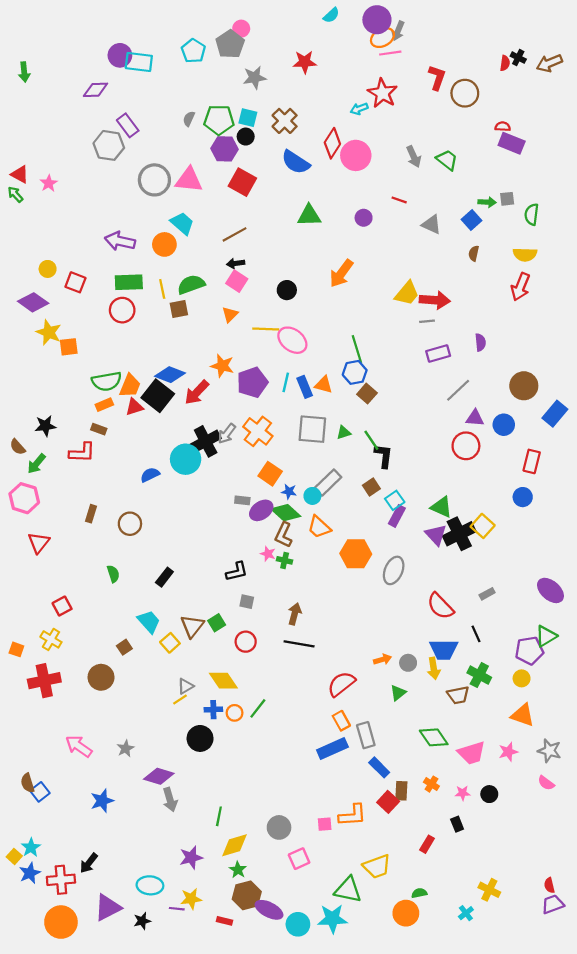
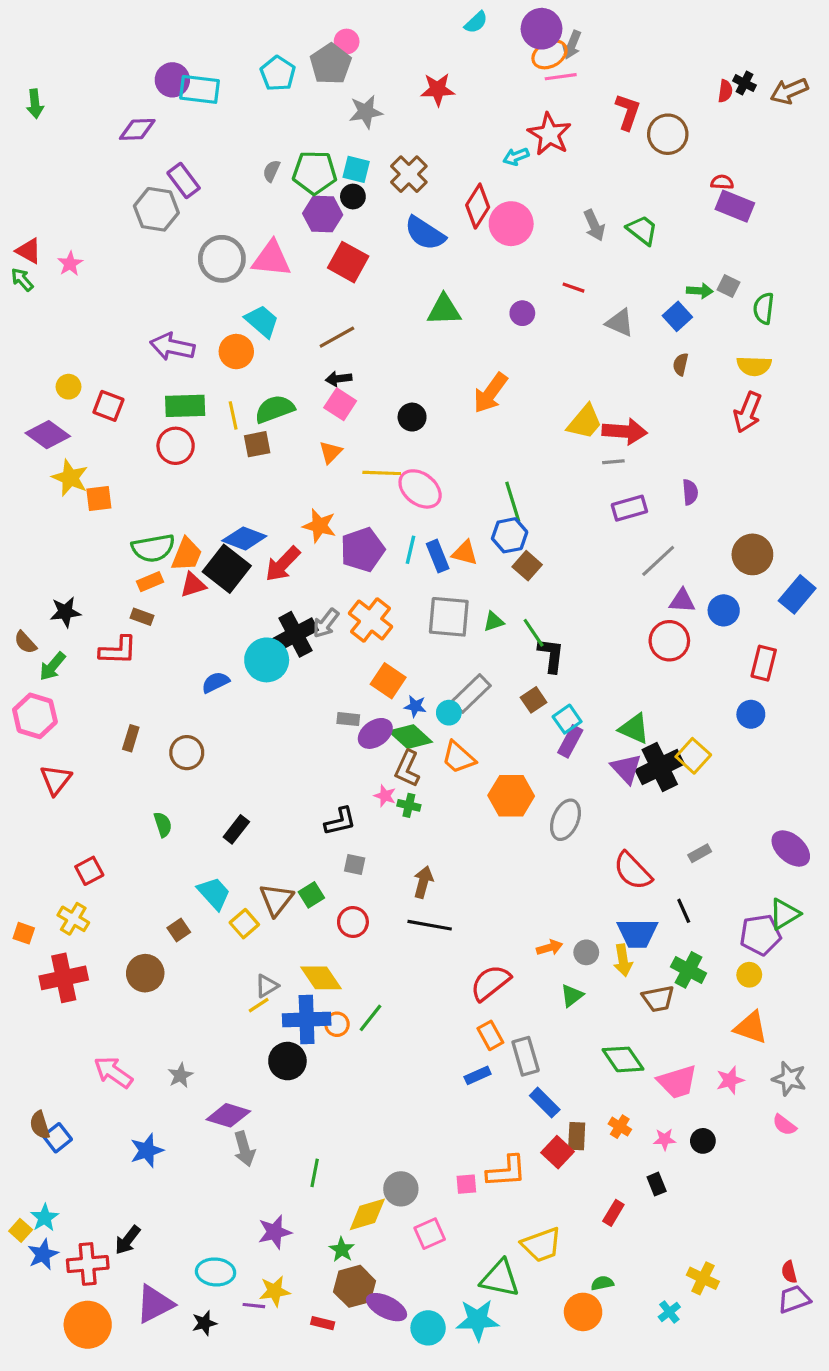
gray square: (507, 199) -> (728, 286), turned 32
blue cross: (213, 710) -> (307, 1019), size x1.8
blue rectangle: (332, 748) -> (478, 1075), size x0.6
yellow diamond: (235, 845) -> (367, 1214), moved

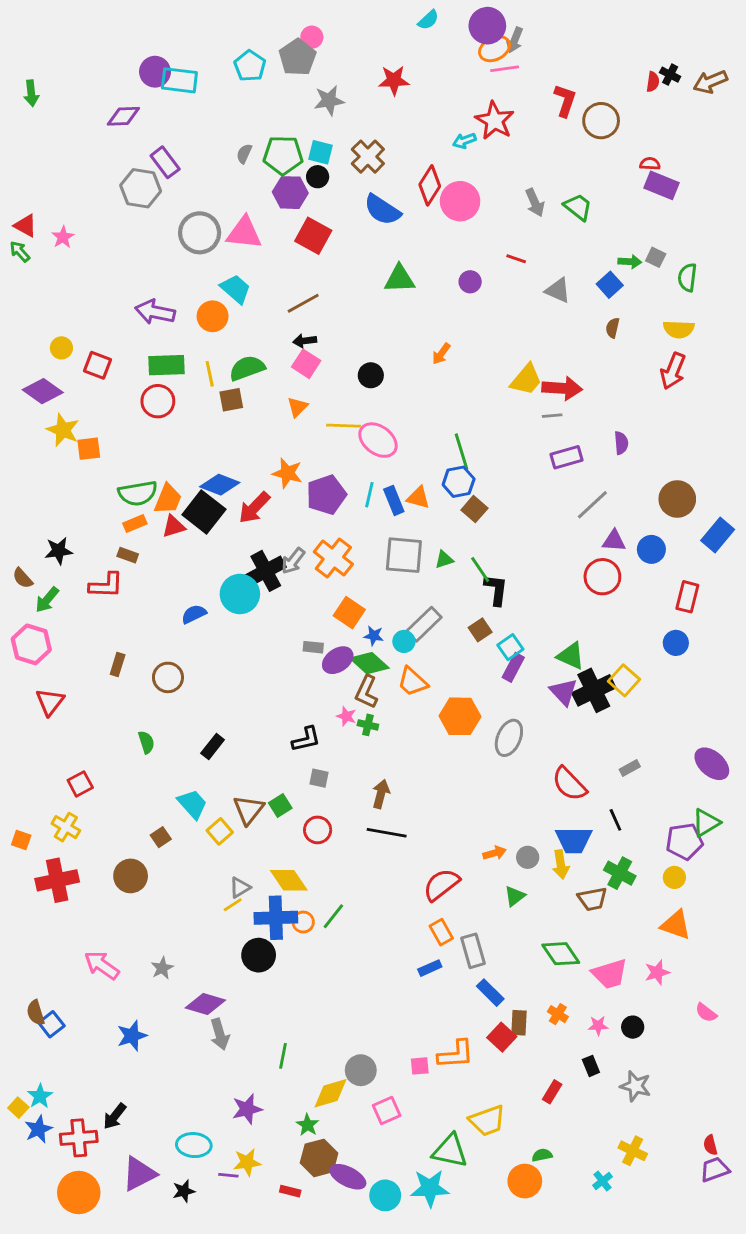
orange arrow: (490, 393) -> (441, 354), size x0.6
gray star: (789, 1079) -> (636, 1086), moved

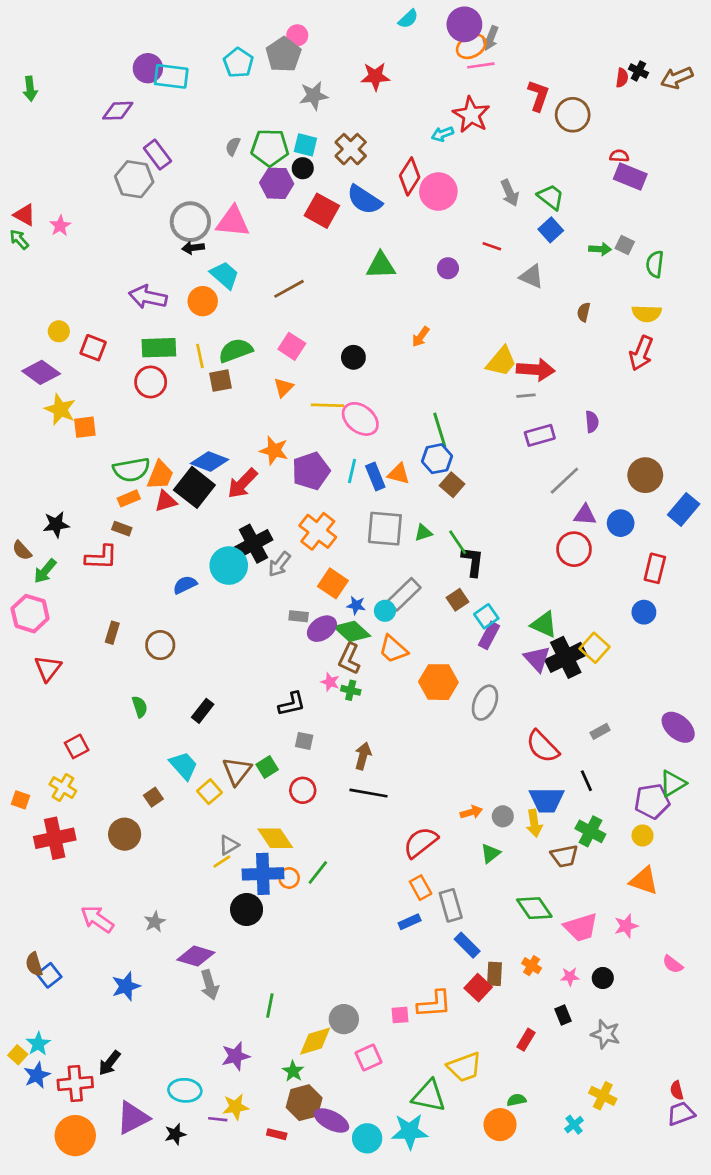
red square: (313, 236) -> (322, 211), moved
blue square: (610, 285) -> (551, 230), moved
black arrow: (305, 341) -> (193, 248), moved
gray arrow: (293, 561) -> (279, 564), moved

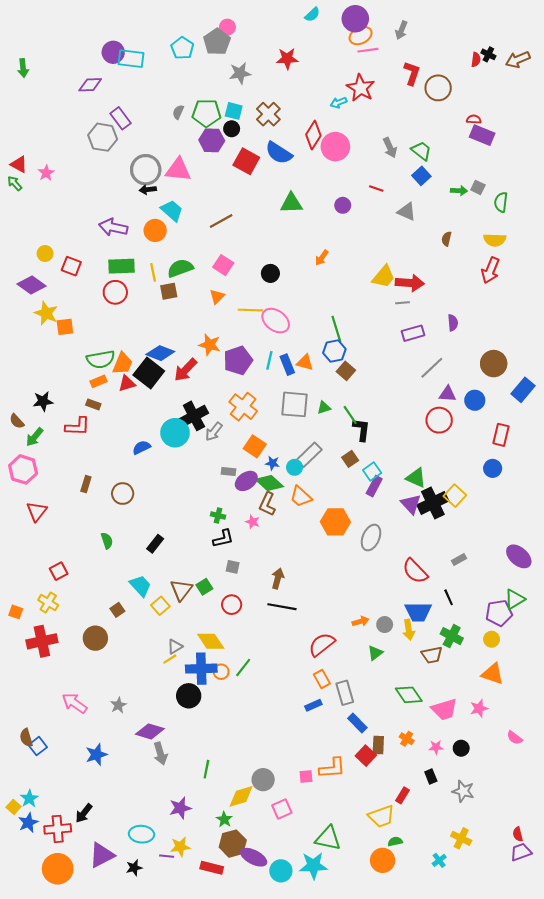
gray arrow: (490, 38) -> (401, 30), moved
green cross: (351, 690) -> (218, 516), moved
yellow trapezoid: (464, 1067) -> (382, 816), moved
red rectangle: (277, 1134) -> (212, 868), size x1.5

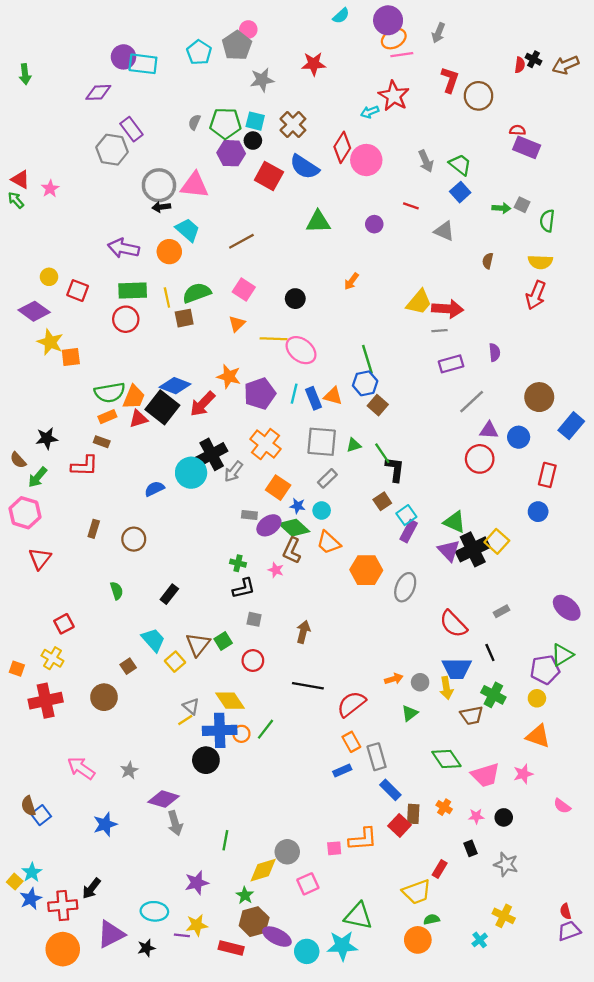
gray rectangle: (309, 455) -> (327, 478), moved, size x0.7
black line: (282, 607) -> (308, 686), moved
gray triangle: (175, 647) -> (191, 706), turned -49

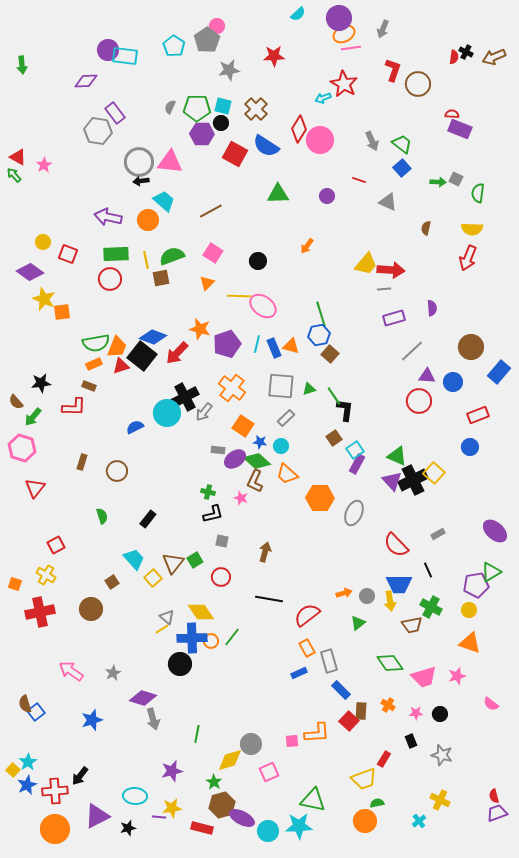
red rectangle: (547, 475) -> (478, 415), turned 55

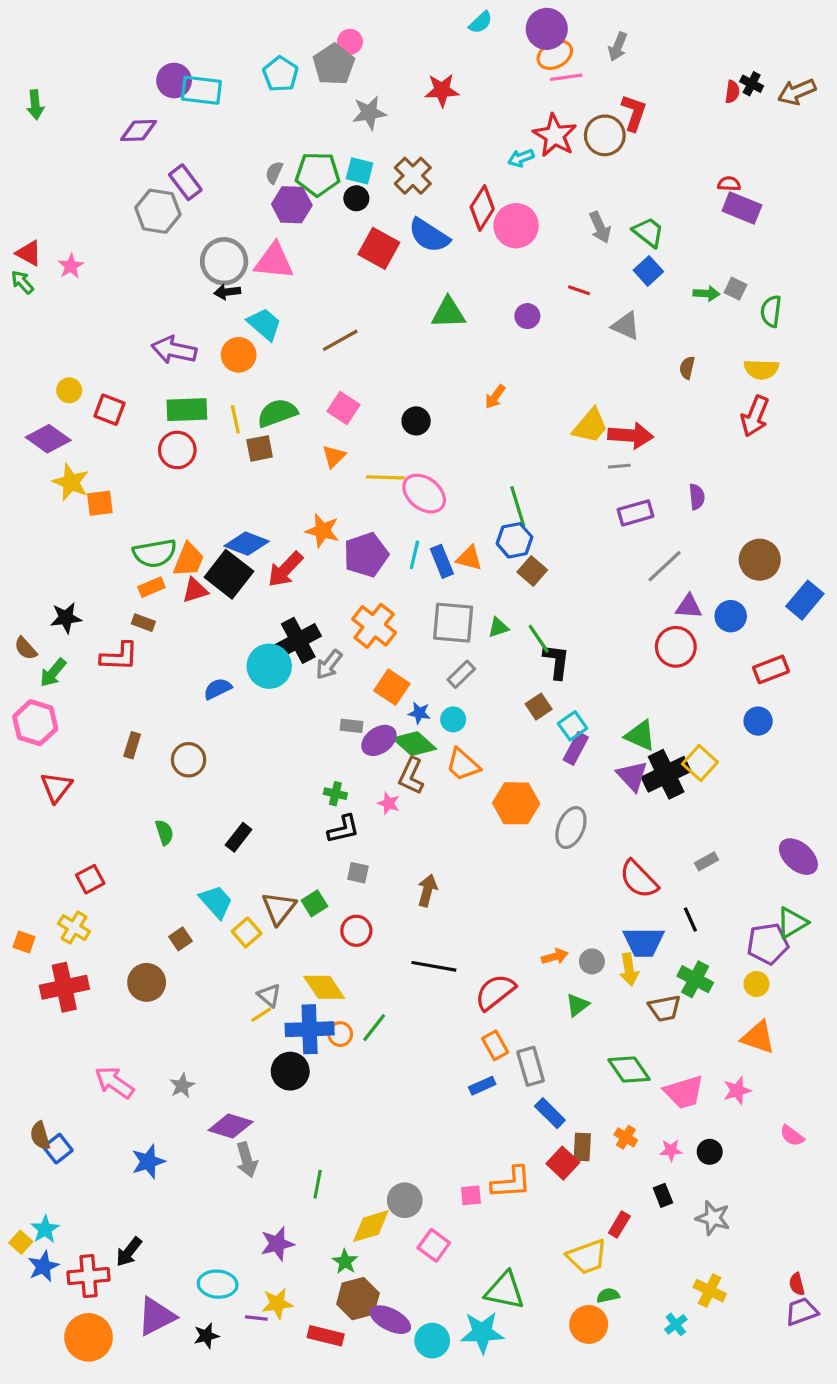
brown circle: (418, 84) -> (605, 135), moved
purple hexagon: (202, 134) -> (292, 205), moved
pink square: (269, 772) -> (434, 1245), turned -30

